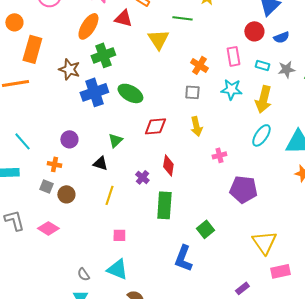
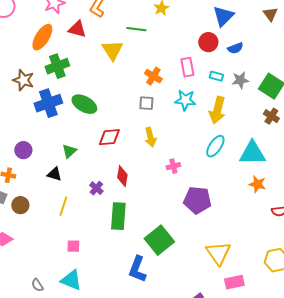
green square: (205, 229) -> (159, 240), size x1.6

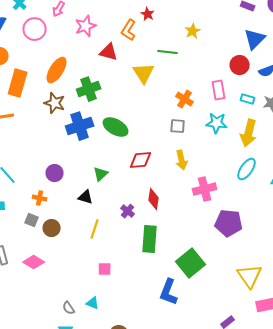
orange ellipse: (42, 37) -> (57, 70), moved
pink cross: (173, 166) -> (205, 189), size x1.6
cyan triangle: (71, 280) -> (93, 303), moved, size x0.6

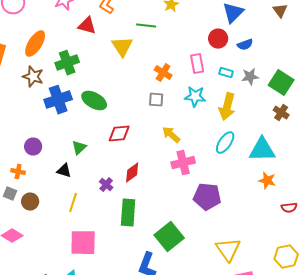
yellow arrow: (182, 160) -> (171, 135), moved, turned 144
red diamond: (154, 199) -> (132, 173), turned 45
pink square: (105, 269) -> (83, 243), size x2.0

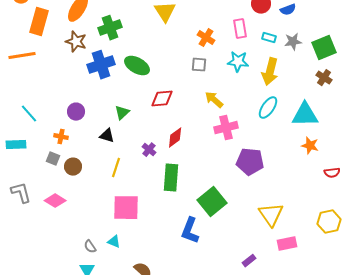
green square: (281, 83) -> (324, 48), turned 35

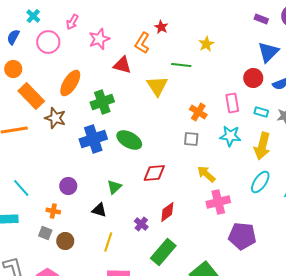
orange rectangle: (39, 22) -> (31, 96), turned -60
brown star: (76, 42) -> (55, 118), moved
green rectangle: (171, 178) -> (163, 252), turned 36

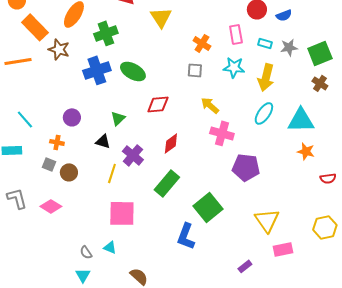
pink cross: (218, 202) -> (222, 133), turned 30
purple cross: (141, 224) -> (133, 155), moved, size x1.5

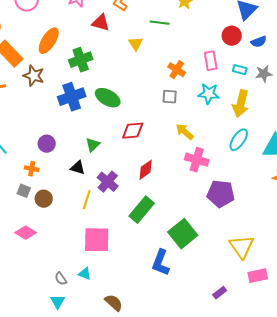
yellow triangle: (161, 17) -> (136, 44), size x0.7

